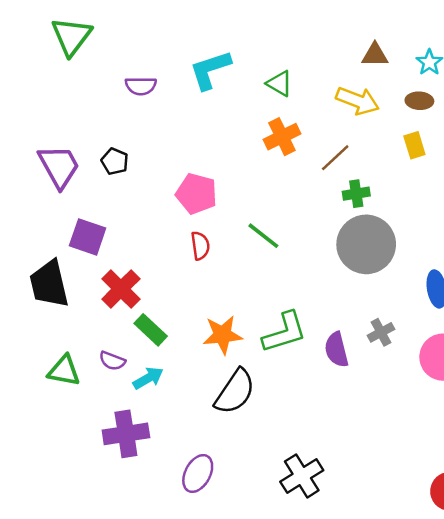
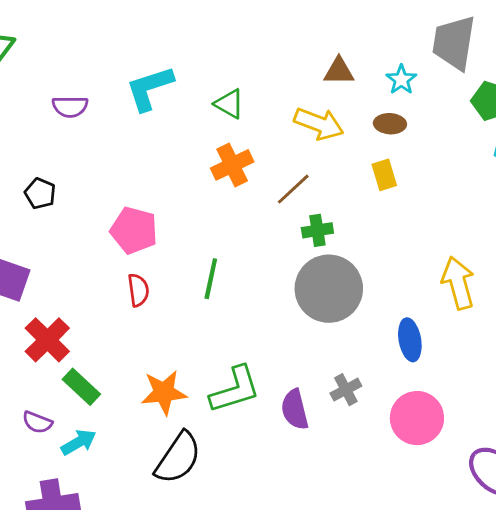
green line: (263, 236) -> (211, 279), turned 64

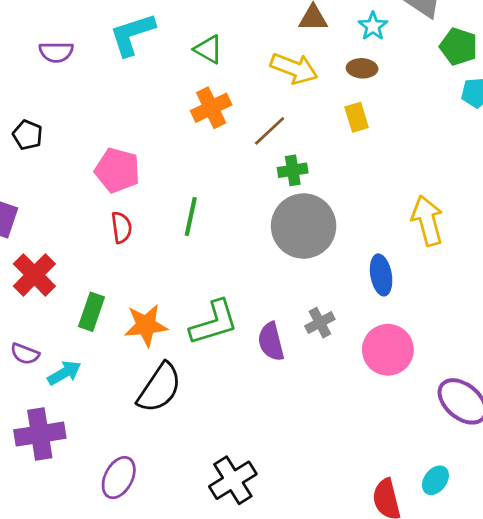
green rectangle: (81, 387) -> (91, 312), moved, turned 66

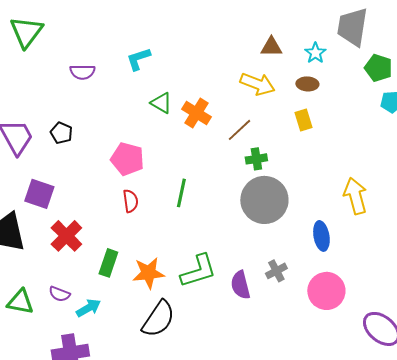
cyan L-shape: (132, 34) -> (138, 59), size x0.7
green triangle: (208, 49) -> (161, 103), moved
orange cross: (211, 108) -> (196, 113), turned -32

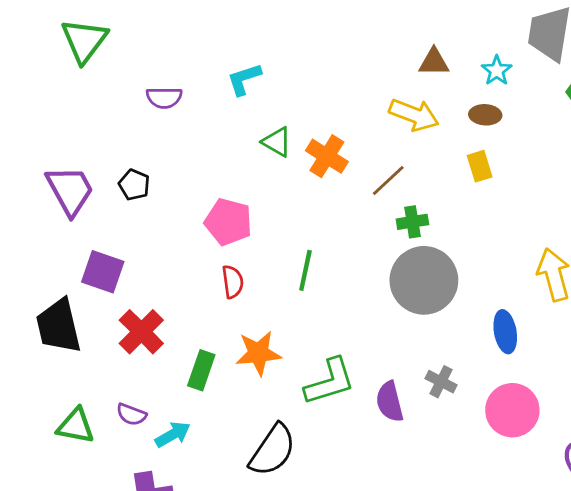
gray cross: (276, 271) -> (441, 382), turned -35
orange star: (148, 273) -> (258, 353), moved

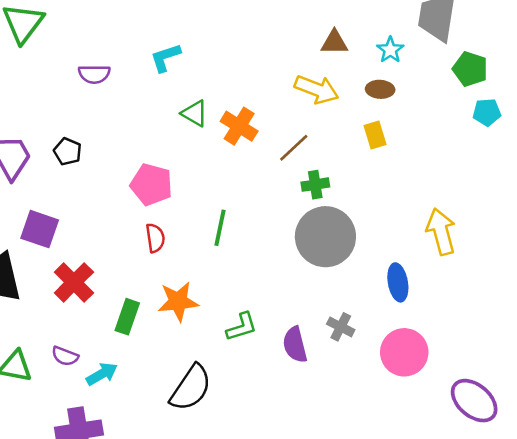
green L-shape: (330, 382) -> (242, 327), size x0.7

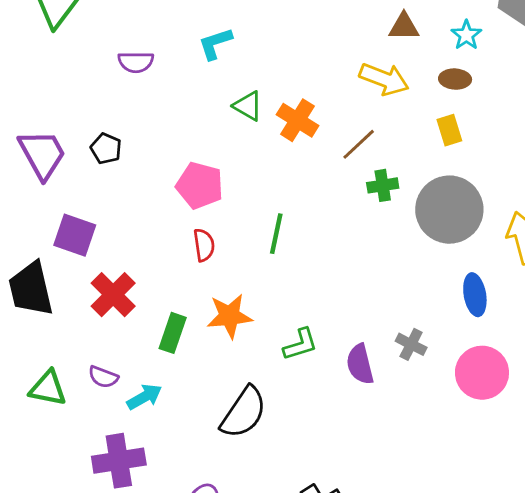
gray circle: (325, 237) -> (449, 210), moved

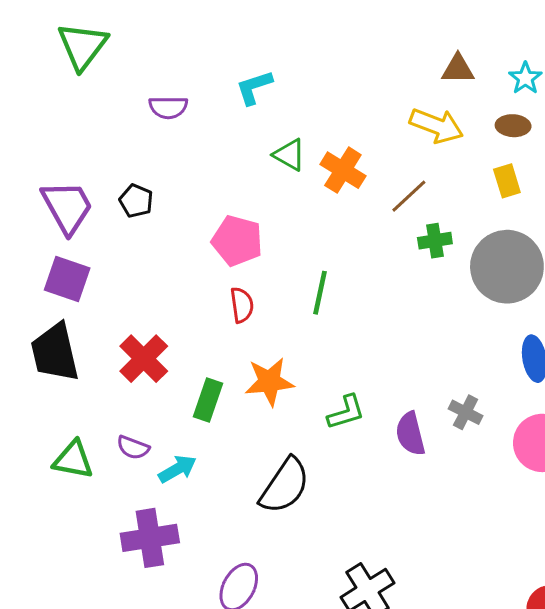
purple square: (75, 235) -> (67, 279), moved

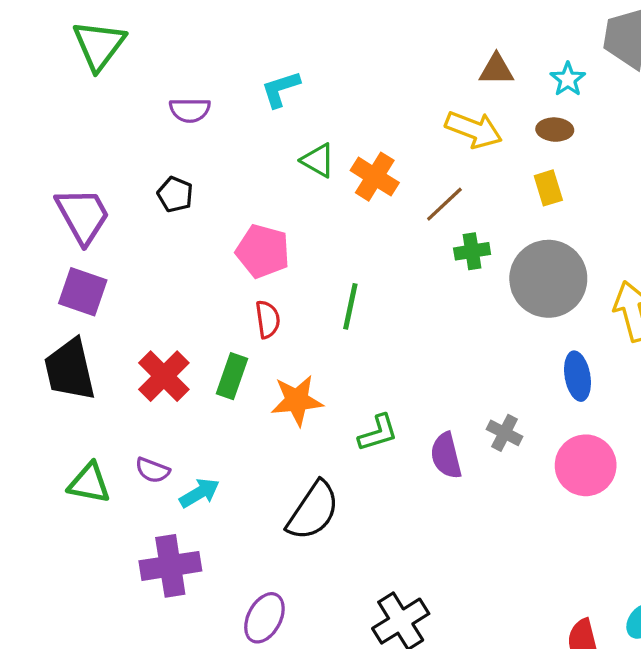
black pentagon: (136, 201) -> (175, 194), moved
green rectangle: (208, 400) -> (232, 376), moved

